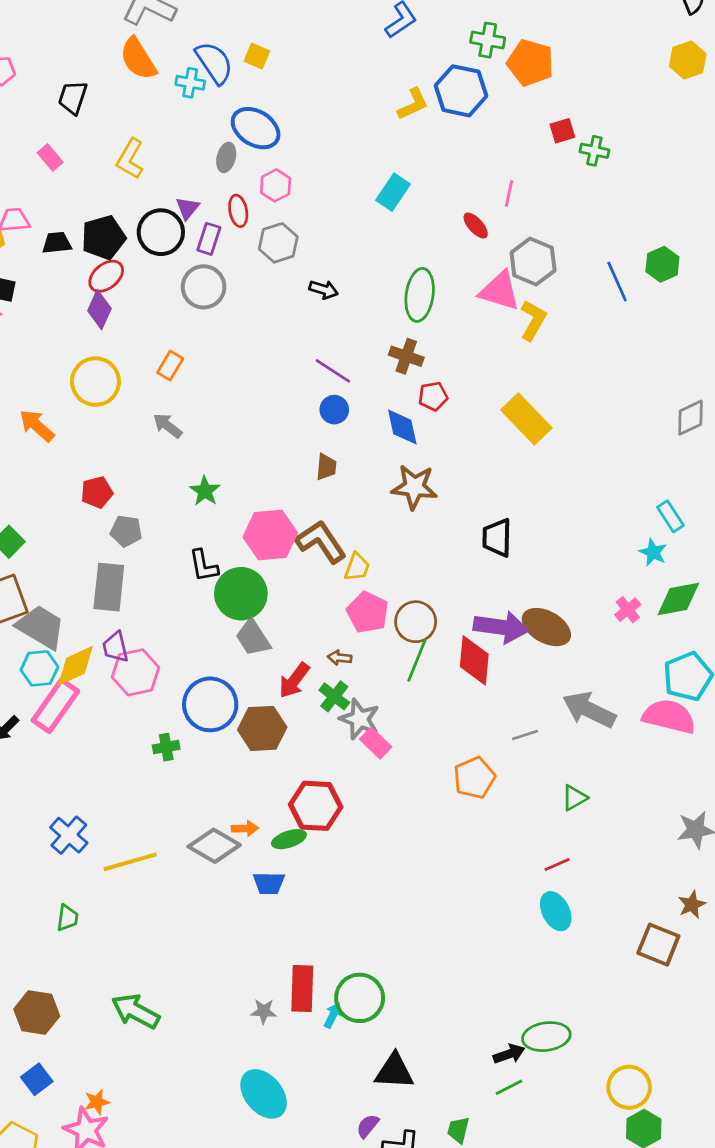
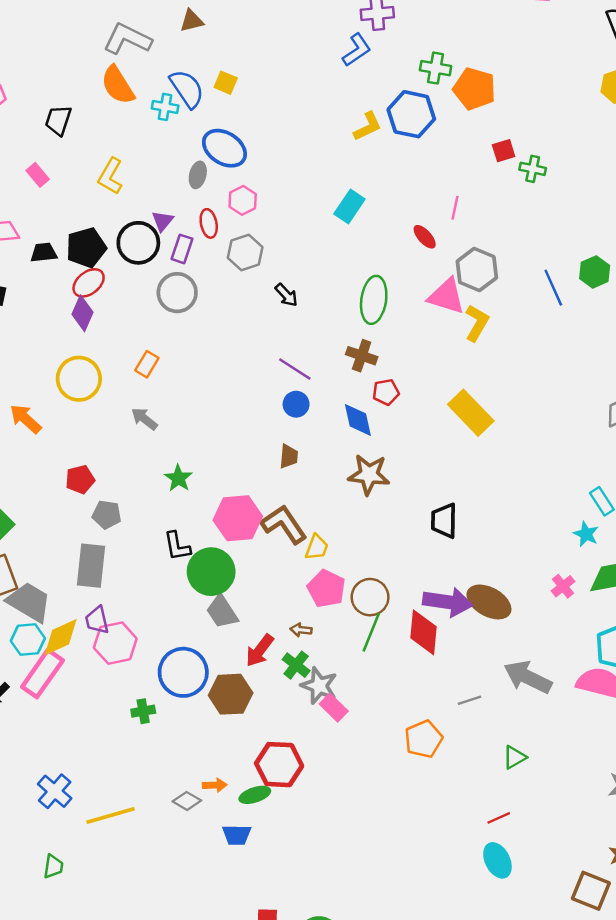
black arrow: (324, 290) -> (286, 295), turned 30
gray diamond: (214, 846) -> (187, 801), size x0.6

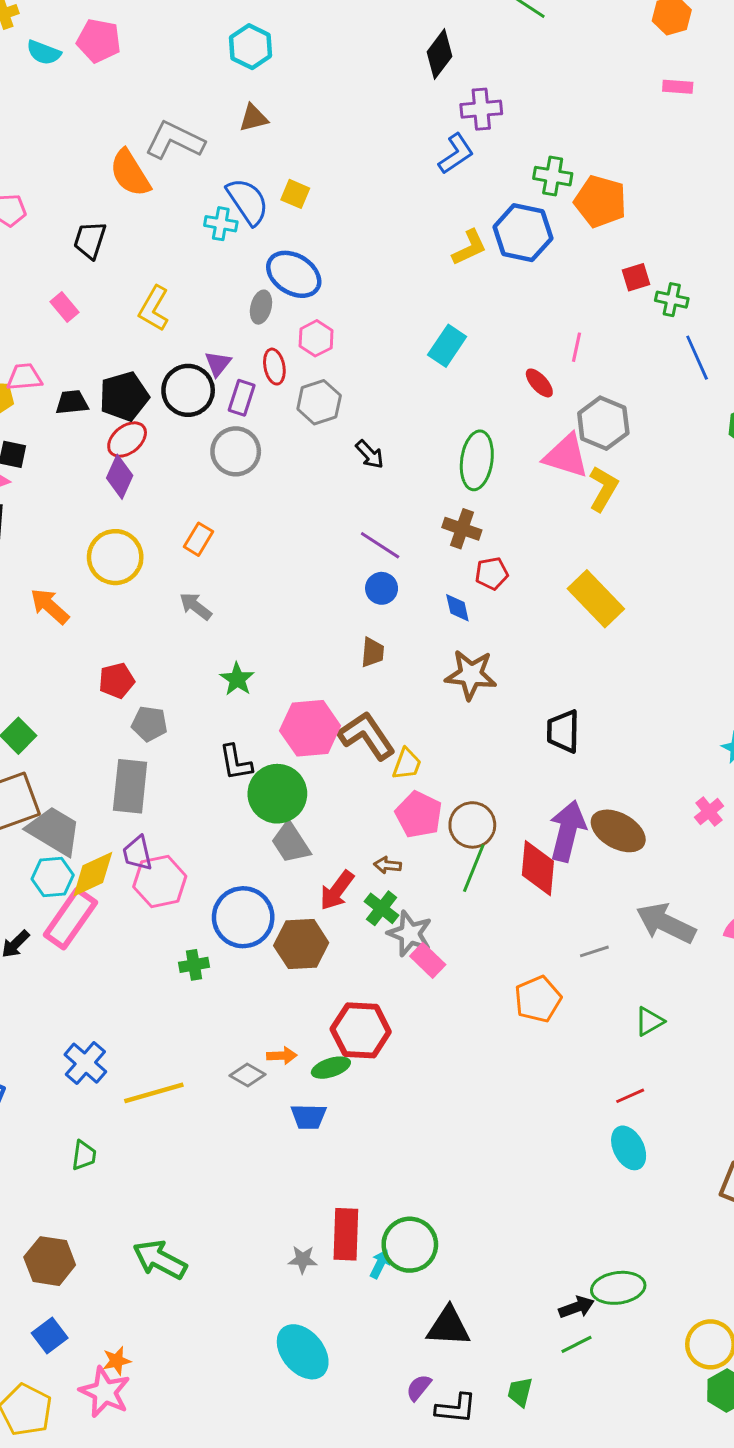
orange semicircle: (118, 85) -> (130, 173), moved
blue line: (553, 288) -> (697, 358), moved
blue diamond: (358, 420) -> (457, 608), size x0.7
purple arrow: (448, 602) -> (568, 831), turned -84

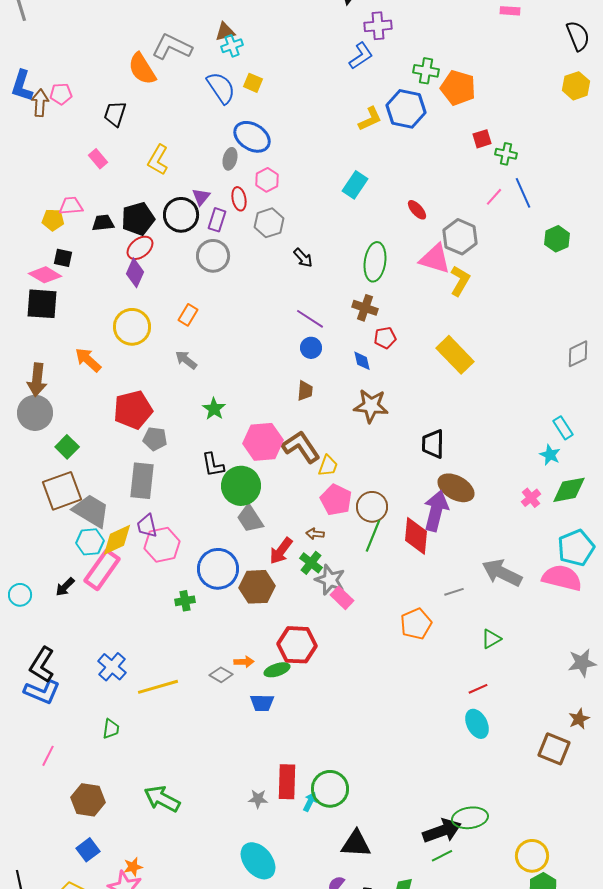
cyan cross: (221, 224) -> (232, 46), moved, turned -30
pink line: (577, 347) -> (494, 197), moved, turned 30
red pentagon: (117, 681) -> (133, 410), size x1.6
brown ellipse: (618, 831) -> (456, 488), moved
black arrow: (577, 1307) -> (442, 831), size x1.6

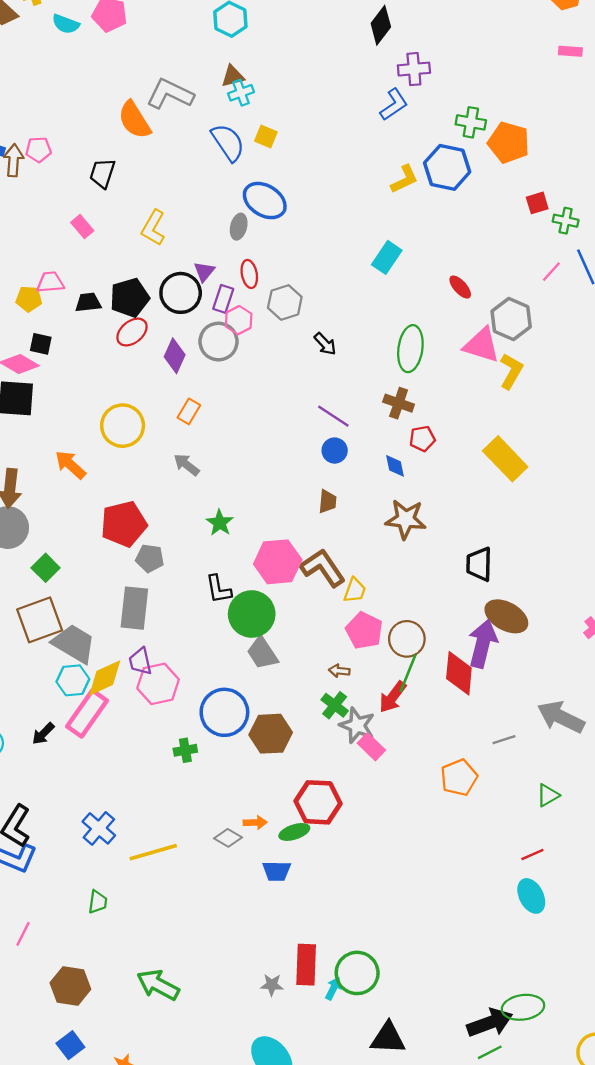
pink hexagon: (267, 180) -> (239, 320), moved
purple diamond: (135, 273) -> (175, 356), moved
red arrow: (281, 551) -> (393, 697), moved

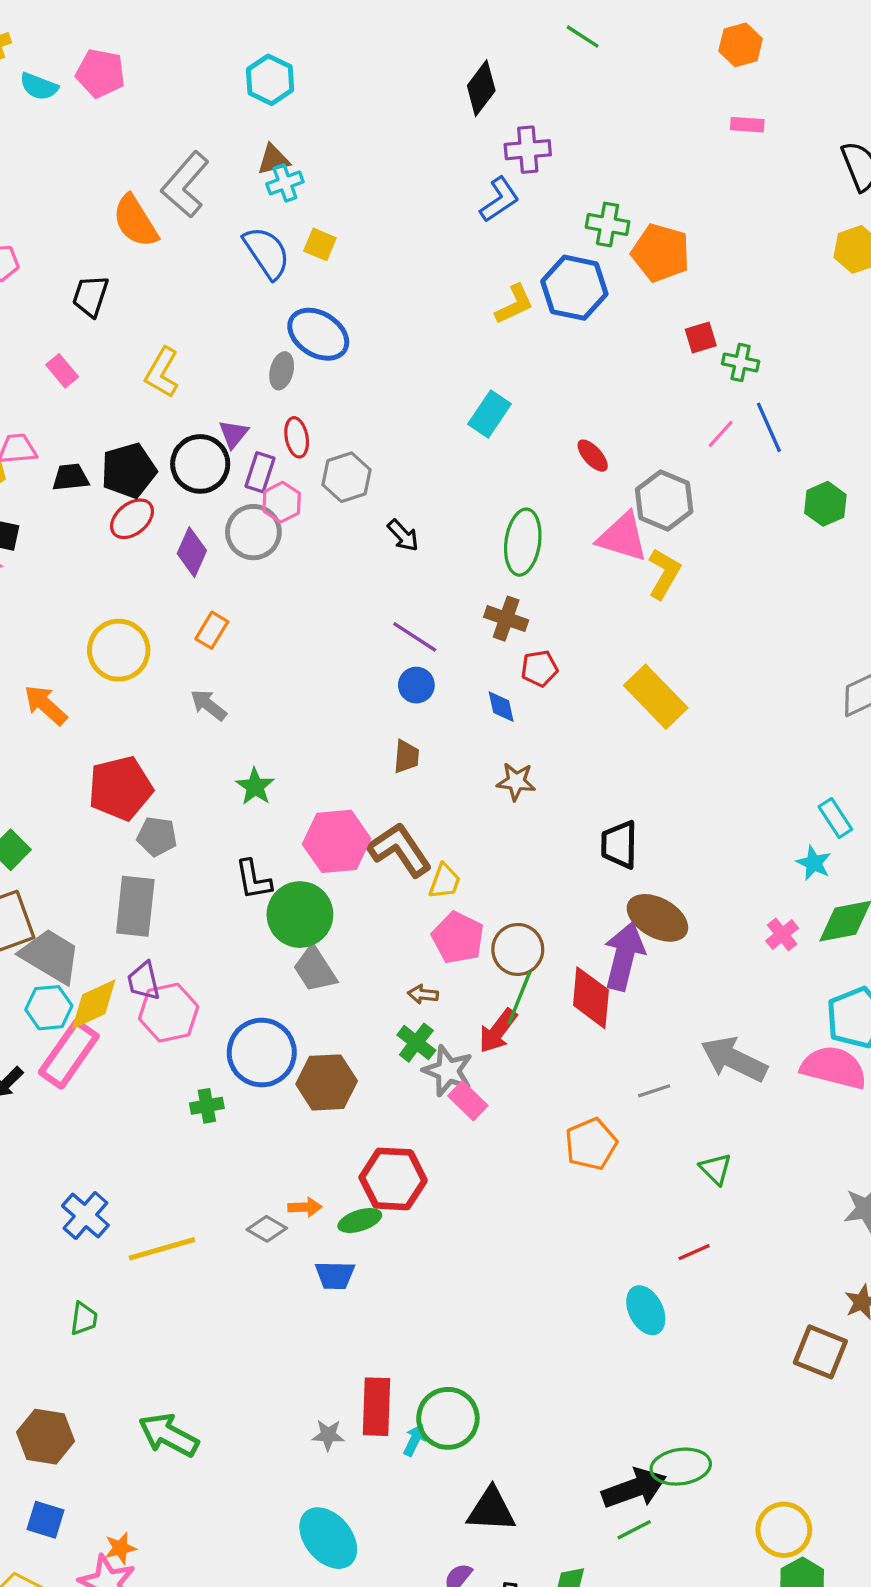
gray L-shape: (170, 94) -> (185, 185), turned -75
brown star: (406, 519) -> (516, 782), size x0.7
green triangle: (548, 795) -> (716, 1169), turned -45
cyan ellipse: (531, 896) -> (646, 1310), moved
blue square: (70, 1045) -> (46, 1520), turned -36

